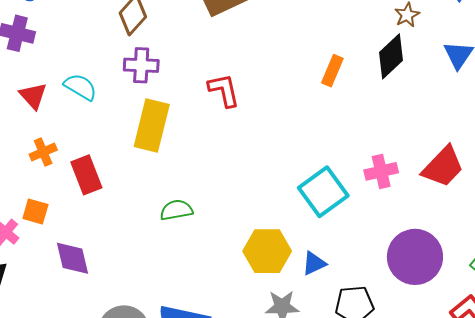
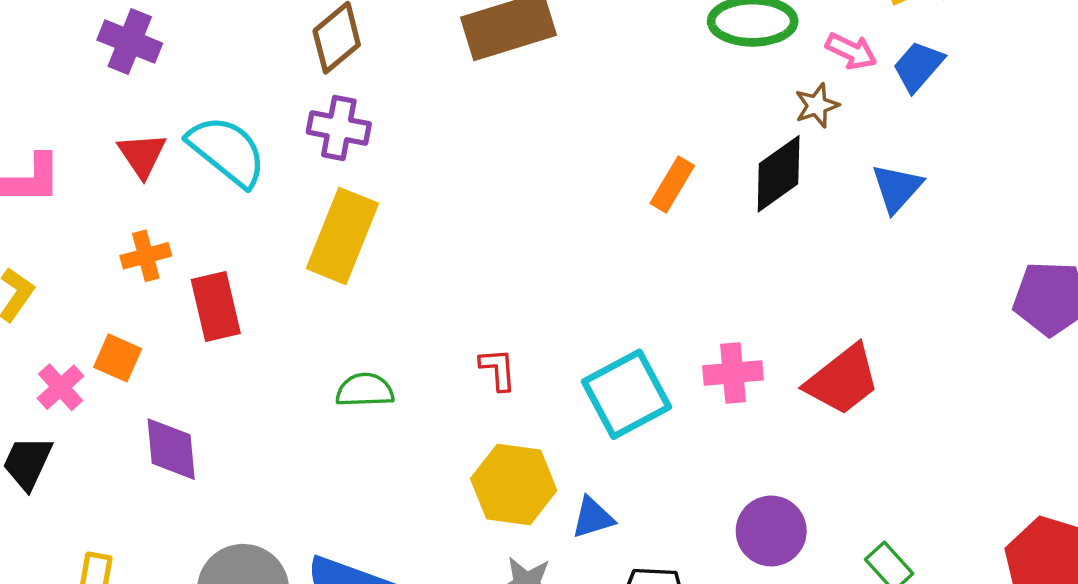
cyan semicircle: (80, 87) -> (227, 151), size x1.4
red L-shape: (224, 90) -> (498, 369), moved, size x0.7
purple circle: (415, 257) -> (771, 531), size x0.7

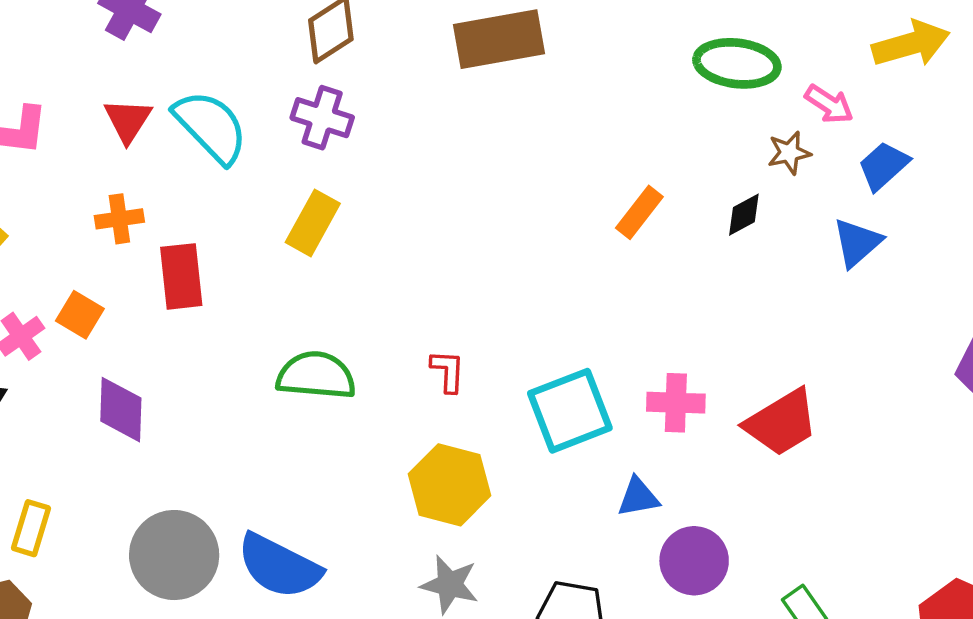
blue trapezoid: (918, 66) -> (883, 166), moved
black diamond: (779, 174) -> (744, 215), size x0.6
yellow rectangle: (342, 236) -> (313, 223), size x0.7
green semicircle: (365, 390) -> (316, 375), size x1.4
blue triangle: (593, 518) -> (638, 497), moved

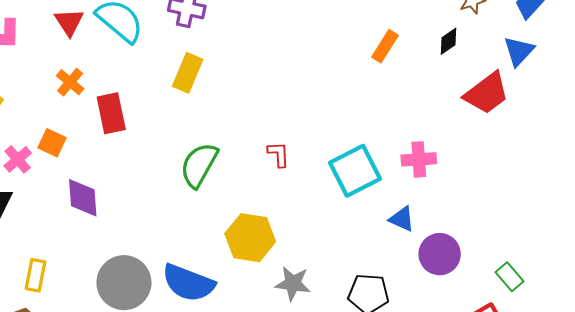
orange cross: (119, 219) -> (70, 82), turned -36
green semicircle: (316, 375) -> (199, 165), turned -60
red trapezoid: (781, 423) -> (487, 93), moved
yellow hexagon: (449, 485) -> (250, 238), moved
blue triangle: (638, 497) -> (402, 219), turned 40

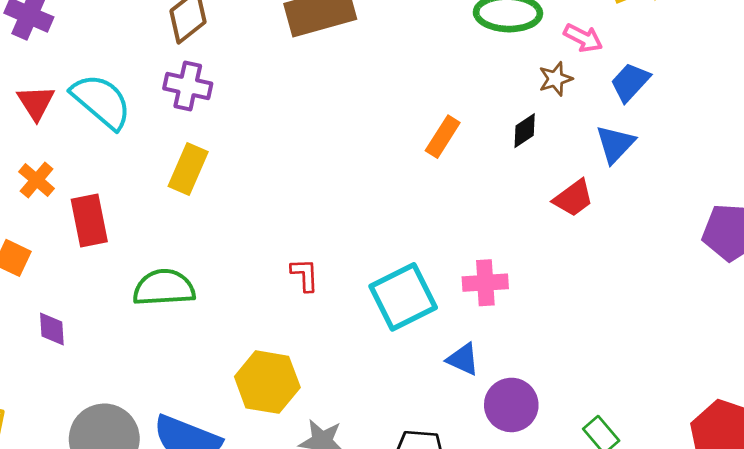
red trapezoid: (487, 93) -> (573, 198), size x0.7
green semicircle: (199, 165) -> (164, 288), moved, turned 57
purple diamond: (83, 198) -> (52, 329), size x0.7

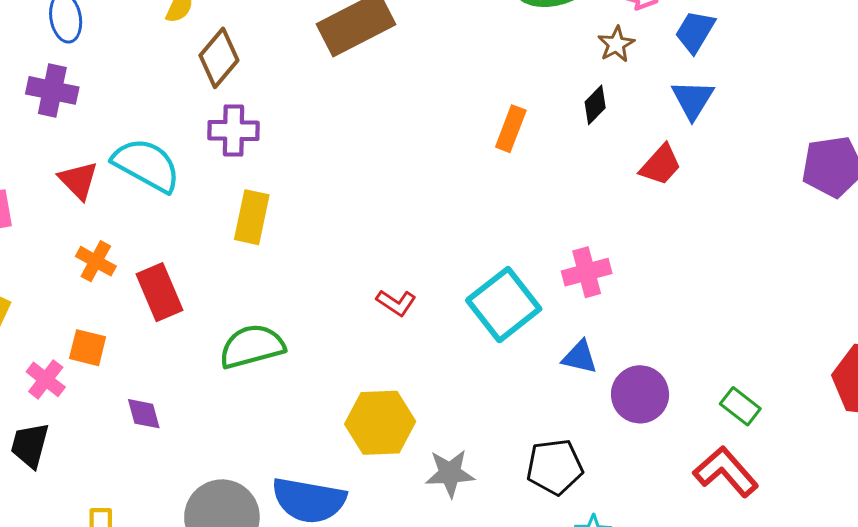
red L-shape: (305, 275) -> (396, 303), turned 138

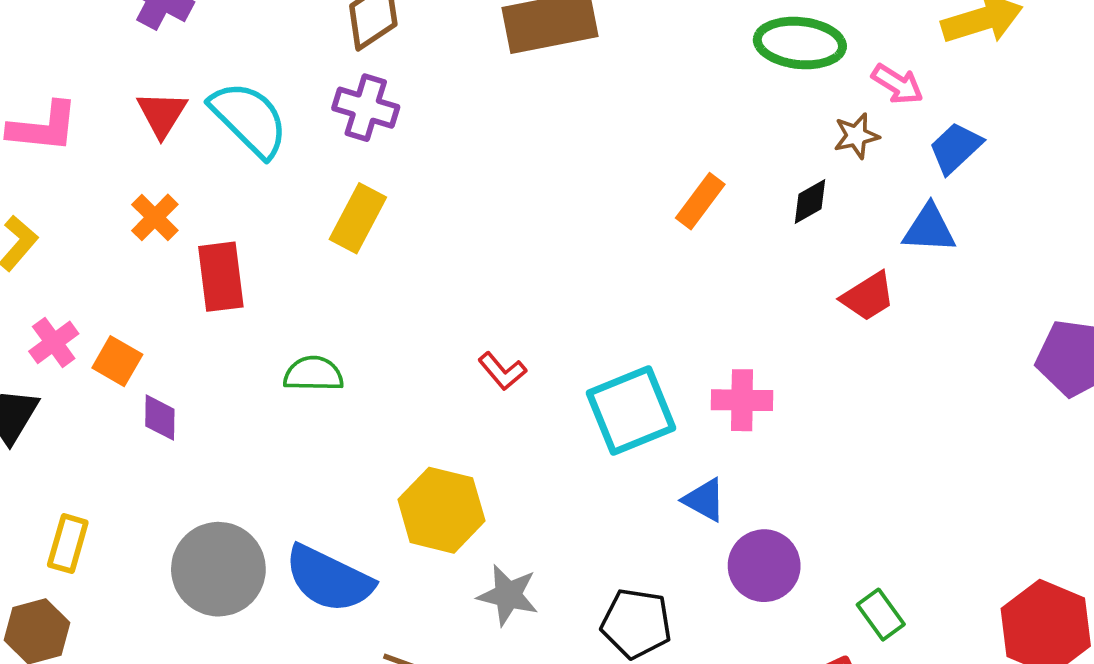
blue triangle: (693, 100) -> (929, 229), turned 45
green semicircle: (252, 346) -> (313, 374), size x0.7
orange square: (88, 348) -> (117, 361), moved

